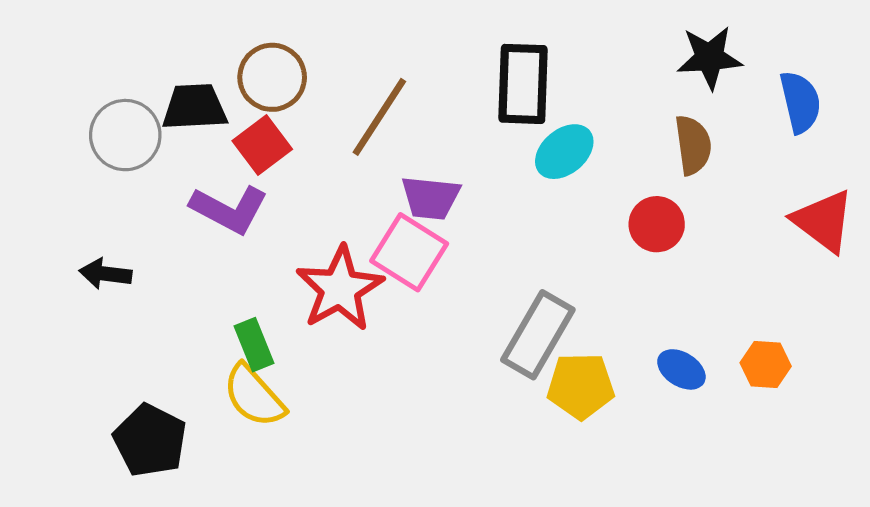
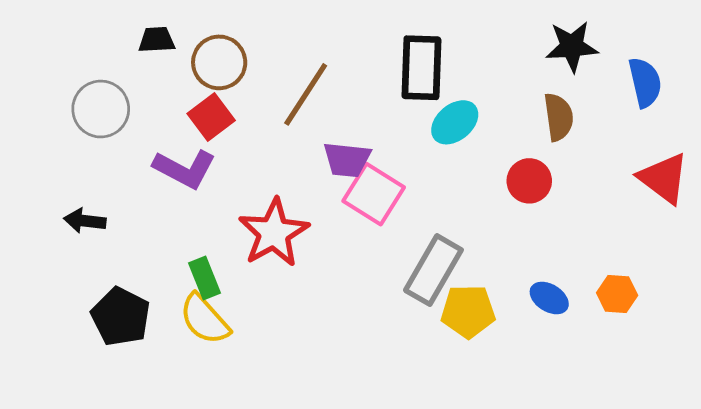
black trapezoid: (195, 107) -> (157, 40), moved, size x0.7
pink square: (409, 252) -> (374, 194), moved
black pentagon: (150, 440) -> (121, 317), moved

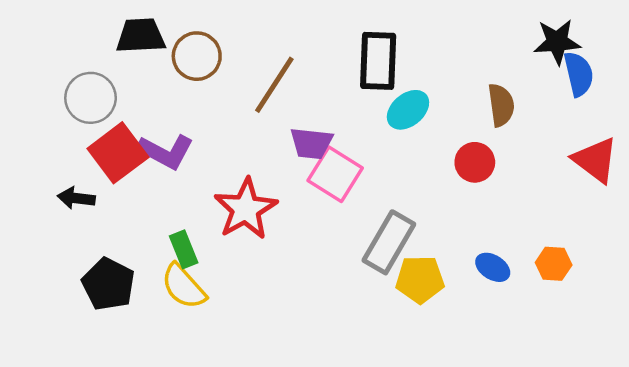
black trapezoid: (157, 40) -> (141, 36), size x1.5
black star: (572, 46) -> (557, 42), moved
red square: (211, 117) -> (118, 153), moved, size x1.4

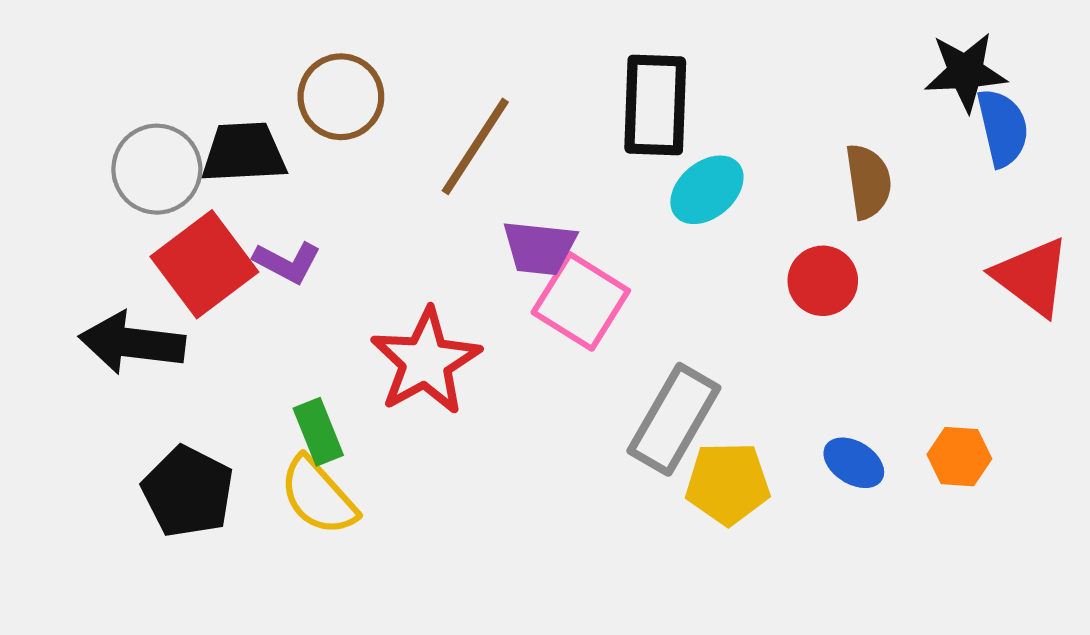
black trapezoid: (141, 36) -> (244, 153), moved
purple L-shape: (166, 152) -> (287, 262), size x0.7
black arrow: (76, 198) -> (132, 343), size x1.6

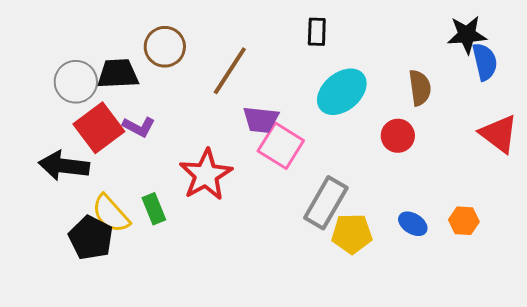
black rectangle: (655, 105) -> (317, 32), moved, size x0.6
cyan ellipse: (707, 190) -> (342, 92), size x1.4
yellow semicircle: (318, 496) -> (111, 214), moved

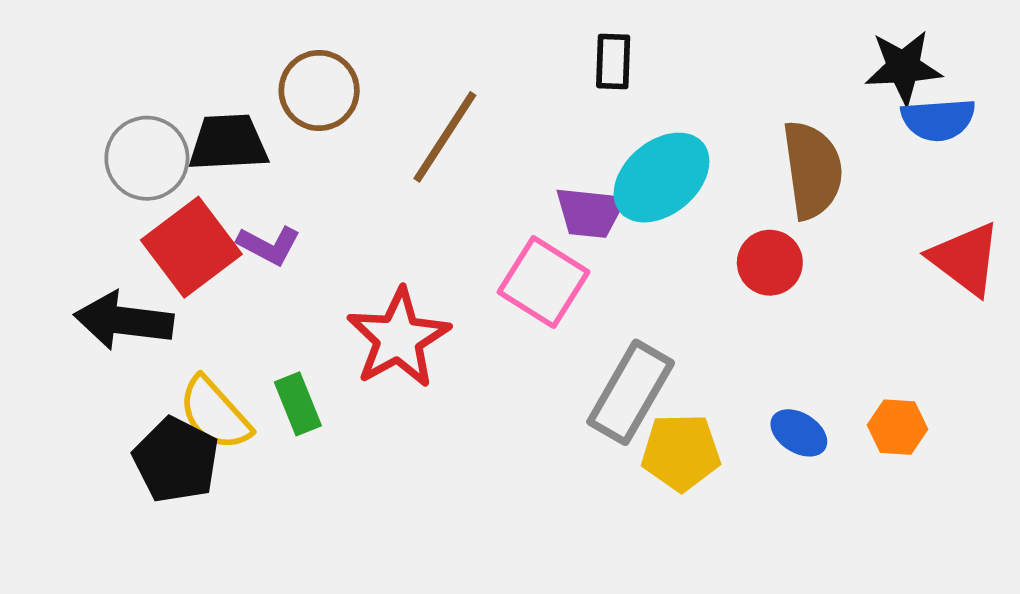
blue semicircle: (485, 62) -> (938, 120), turned 99
brown semicircle: (420, 88) -> (812, 170), size x1.4
purple trapezoid: (261, 120) -> (590, 212), moved

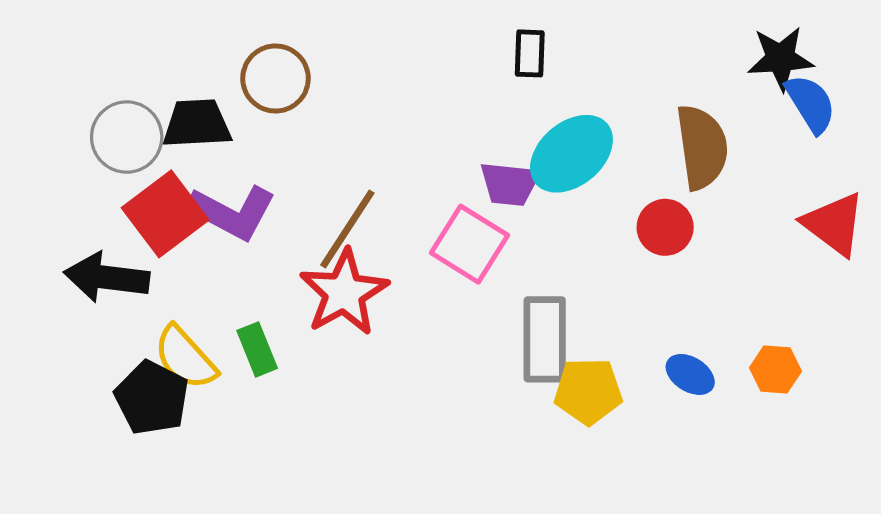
blue semicircle: (938, 120) -> (811, 104), turned -118
brown line: (445, 137) -> (347, 229), moved
purple L-shape: (269, 245) -> (232, 212), size x1.6
gray rectangle: (631, 392) -> (545, 339), turned -30

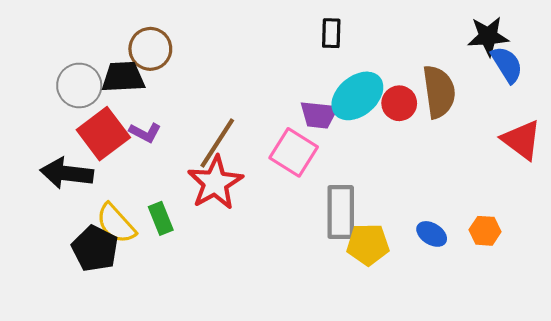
brown circle: (275, 78) -> (150, 49), moved
purple L-shape: (232, 212) -> (145, 133), size x0.6
red circle: (665, 227) -> (399, 103), moved

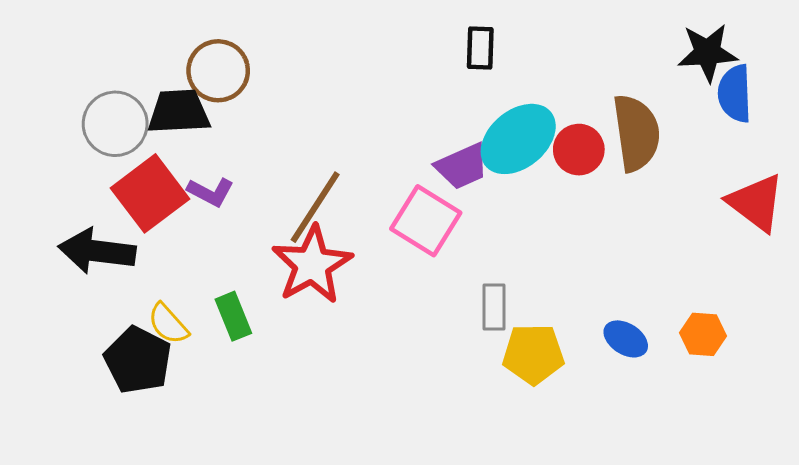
blue semicircle: (507, 65) -> (735, 93), turned -150
purple trapezoid: (319, 115) -> (462, 166), turned -30
gray rectangle: (341, 212) -> (494, 307), size x0.6
yellow semicircle: (116, 224) -> (168, 324), size x0.7

